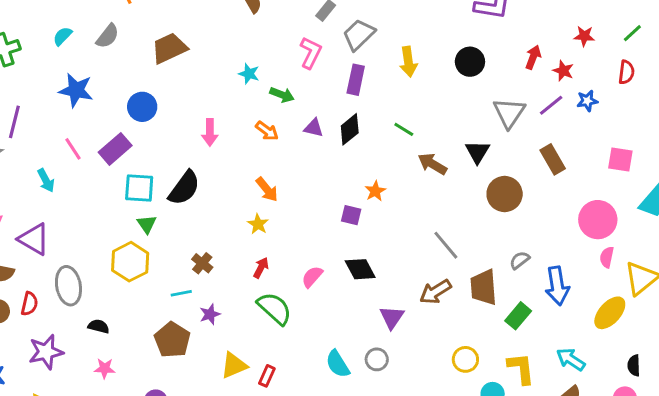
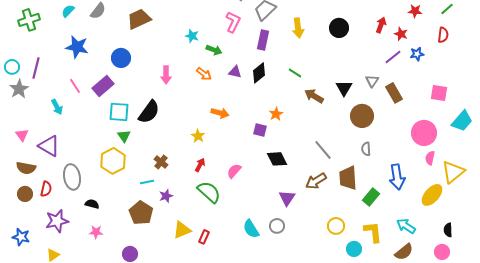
gray triangle: (509, 113) -> (372, 81), moved, size x0.6
orange arrow: (267, 190) -> (220, 113), moved, turned -36
gray semicircle: (520, 260) -> (366, 149), moved, turned -56
black diamond: (360, 269) -> (277, 159), moved

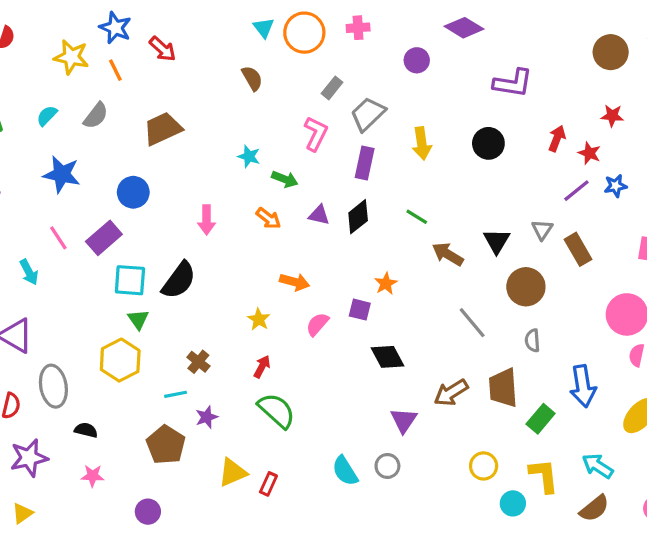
gray line: (323, 150) -> (472, 323), moved
pink semicircle: (234, 171) -> (317, 324), moved

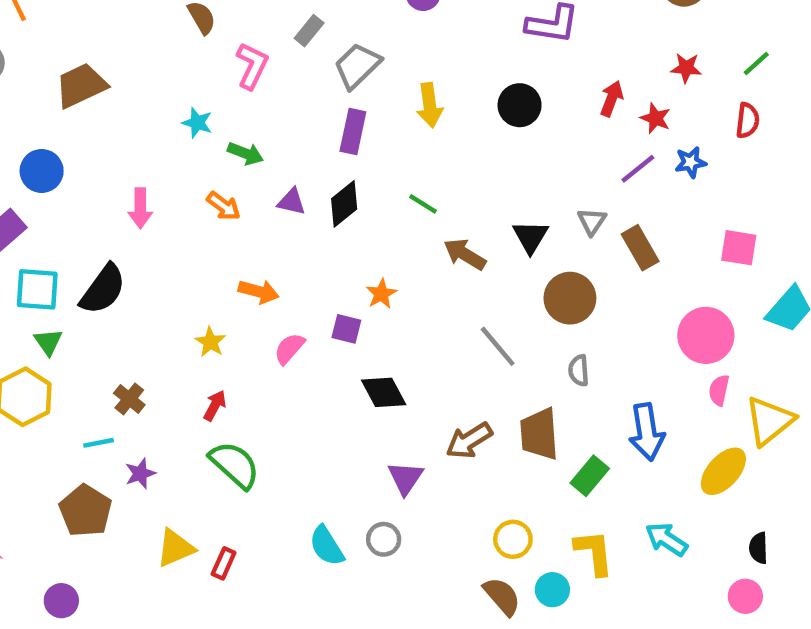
pink L-shape: (316, 134) -> (252, 66), moved
brown semicircle: (594, 508) -> (502, 596), moved, turned -92

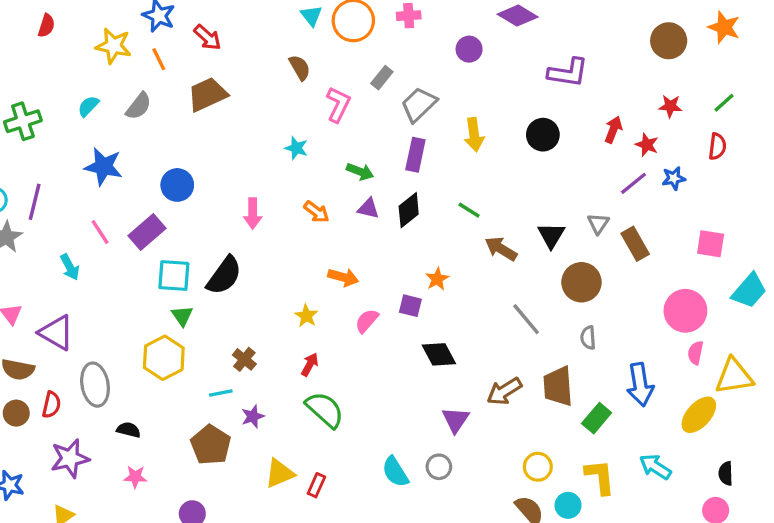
brown trapezoid: (81, 85) -> (207, 94), moved
green arrow: (245, 153) -> (360, 172), moved
yellow triangle: (769, 421) -> (734, 376), turned 30

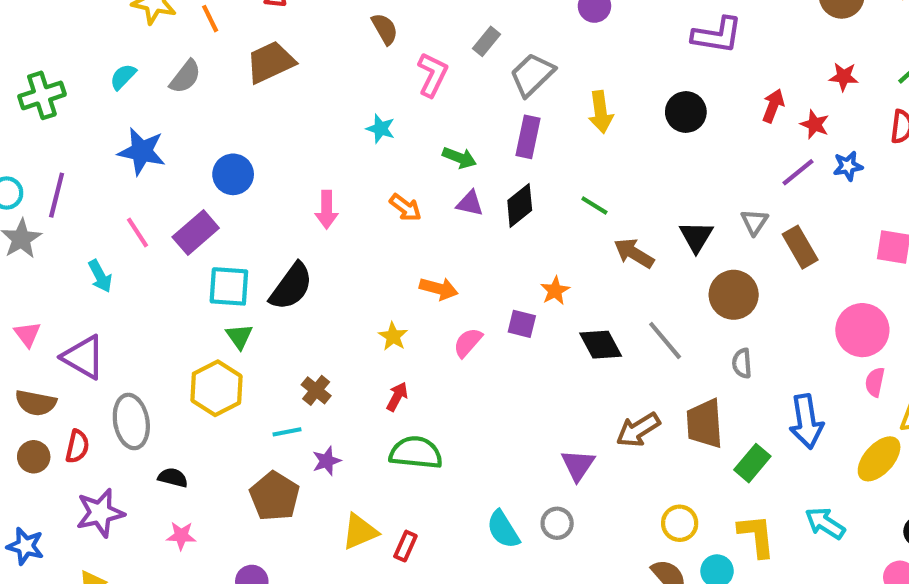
black diamond: (439, 354) -> (601, 345), moved
green semicircle: (325, 410) -> (416, 453), turned -36

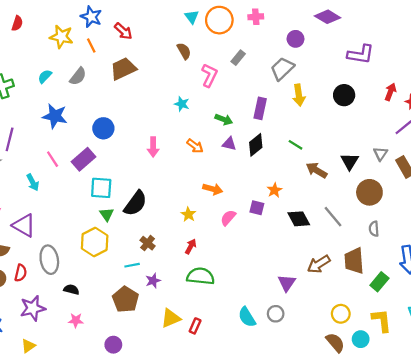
gray trapezoid: (532, 75) -> (282, 69), moved
black semicircle: (291, 286) -> (135, 203), moved

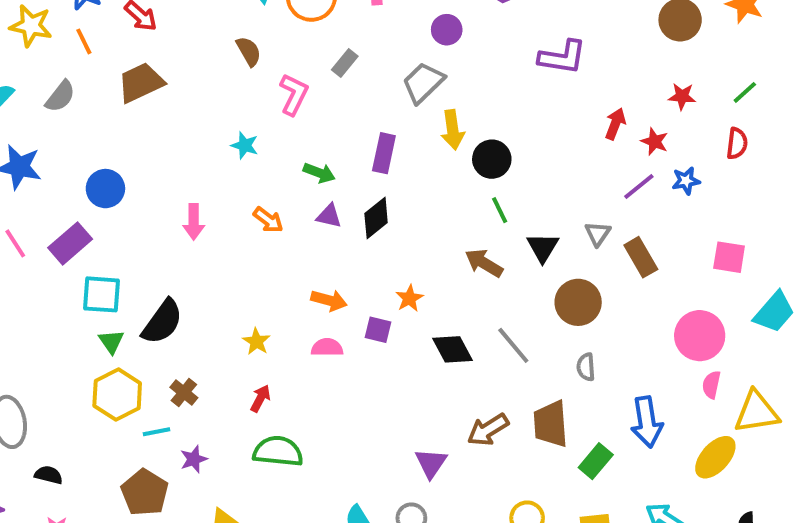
black circle: (344, 95) -> (492, 159), moved
green line: (295, 145) -> (500, 210), moved, turned 32
orange arrow: (213, 189) -> (329, 300), moved
pink semicircle: (228, 218) -> (327, 347), turned 49
yellow hexagon: (95, 242) -> (117, 394), moved

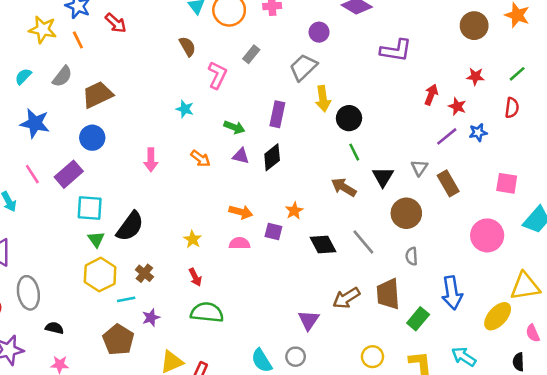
brown trapezoid: (141, 83) -> (97, 95), moved
pink semicircle: (711, 385) -> (533, 333), moved, turned -36
red arrow: (260, 398) -> (195, 277), turned 126

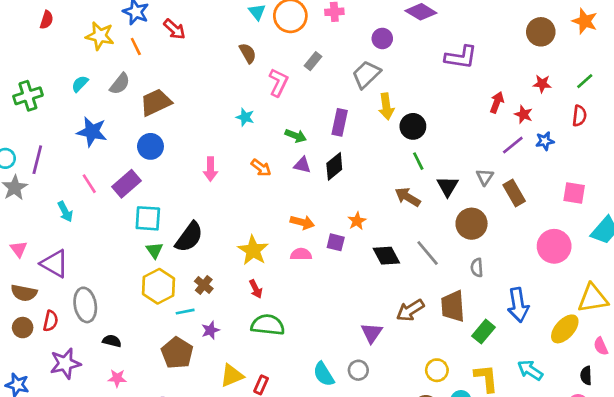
yellow star: (193, 239) -> (253, 250), size x1.6

